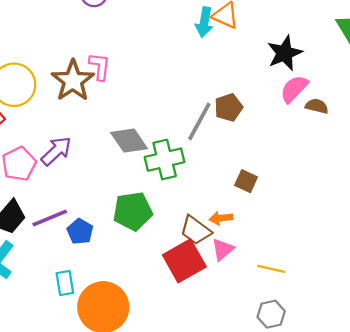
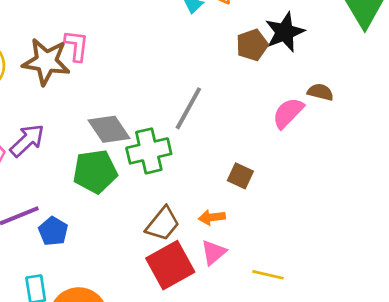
brown star: (73, 81) -> (46, 62), turned -30
pink semicircle: (294, 89) -> (288, 113), moved
brown pentagon: (229, 107) -> (252, 45), moved
green pentagon: (133, 211) -> (95, 171), moved
brown trapezoid: (196, 230) -> (163, 224), moved, turned -88

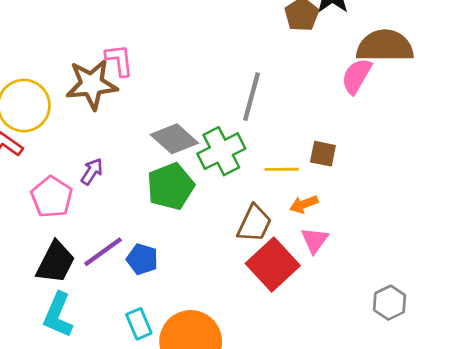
brown semicircle: (320, 92) -> (385, 46), size x2.0
purple arrow: (27, 141) -> (92, 171), size x0.7
yellow line: (268, 275) -> (282, 169), moved

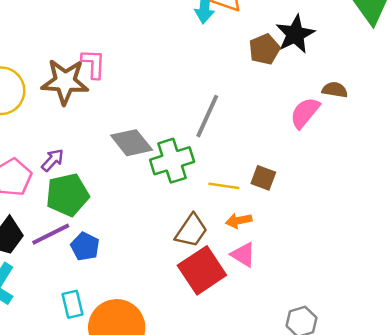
brown semicircle: (385, 46) -> (335, 90), size x0.5
green pentagon: (171, 186) -> (67, 195), moved
pink triangle: (315, 240) -> (243, 255), turned -44

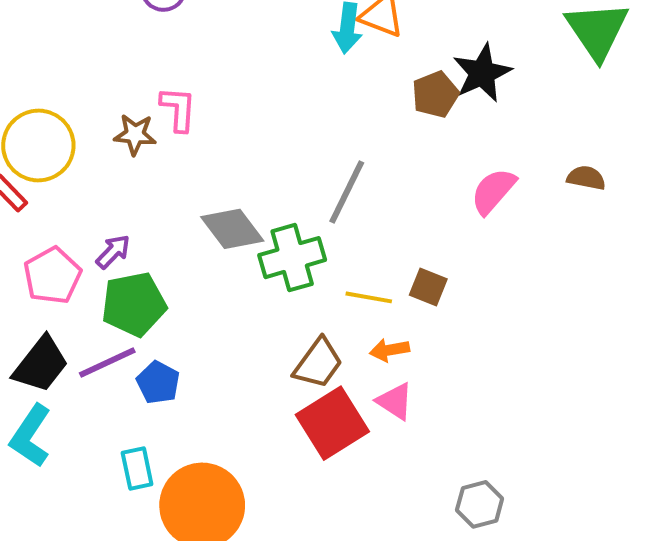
brown star: (65, 82) -> (135, 134), size x0.6
brown semicircle: (335, 90) -> (586, 178), moved

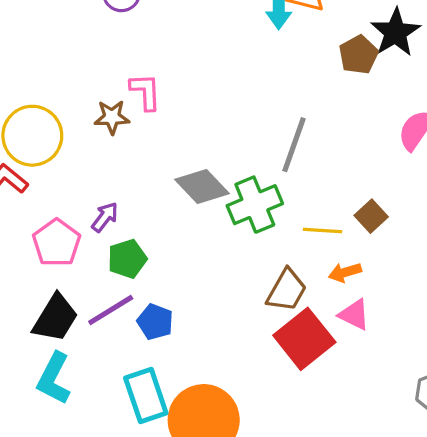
brown square: (428, 287) -> (371, 216), turned 32
green pentagon: (134, 304) -> (127, 259), size x0.7
cyan rectangle: (137, 469) -> (146, 396), size x1.5

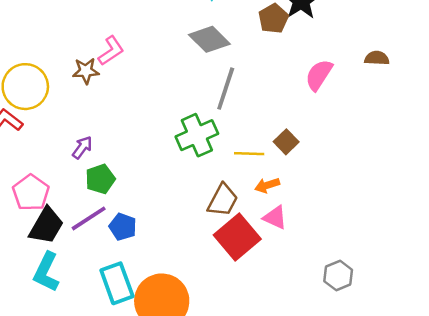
pink L-shape: (145, 92) -> (111, 51), turned 60
gray diamond: (202, 186) -> (209, 39), moved
pink pentagon: (57, 243) -> (31, 193), moved

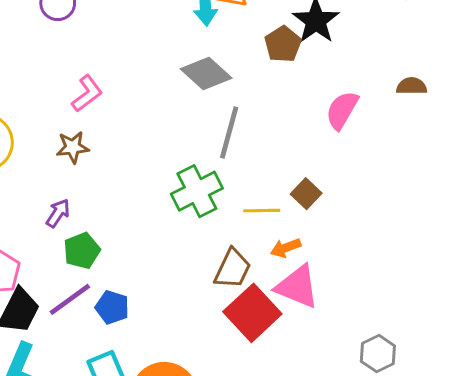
brown star: (86, 71) -> (73, 147), moved
pink triangle: (275, 217) -> (297, 287), size x1.5

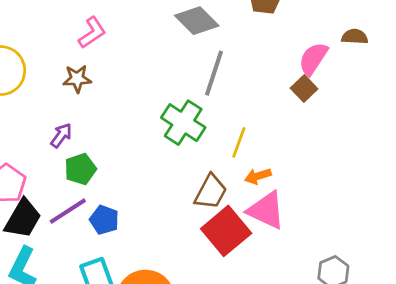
brown semicircle: (412, 86) -> (355, 37), moved
green cross: (197, 191) -> (183, 123), turned -33
brown square: (306, 194) -> (304, 88), moved
yellow line: (262, 211) -> (239, 142), turned -72

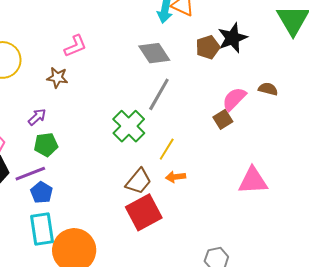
pink triangle: (266, 210) -> (253, 181), moved, turned -40
blue pentagon: (104, 220) -> (42, 193), moved

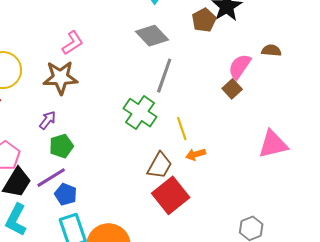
brown star: (57, 78) -> (60, 78), size x1.6
yellow line: (167, 149) -> (182, 129), turned -40

